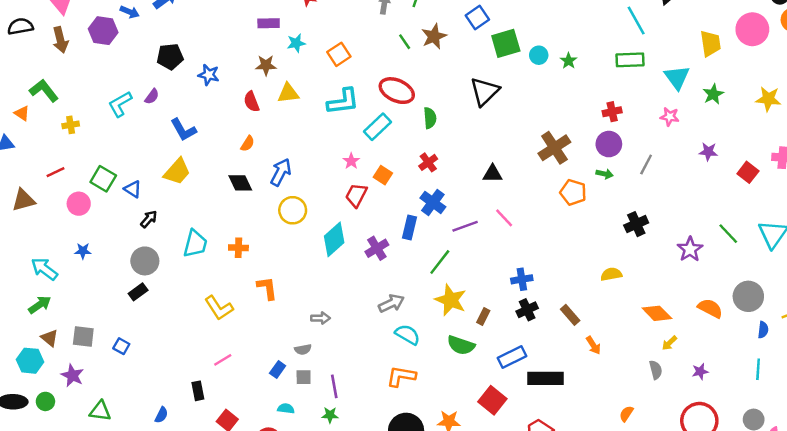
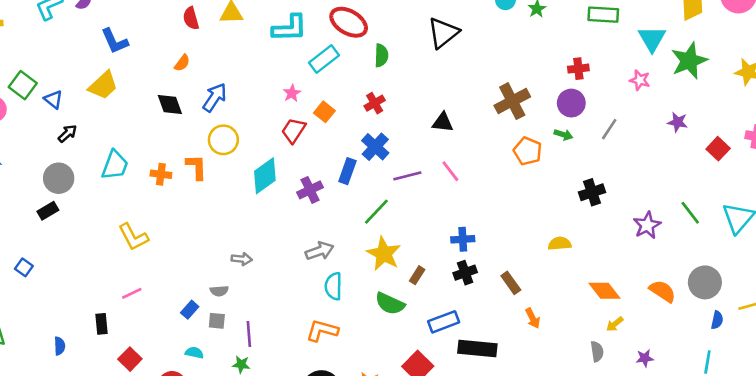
green star: (713, 94) -> (689, 61), size x1.6
orange L-shape: (267, 288) -> (196, 167), moved
cyan semicircle: (407, 335) -> (333, 286), turned -125
blue semicircle: (161, 415) -> (60, 346), turned -35

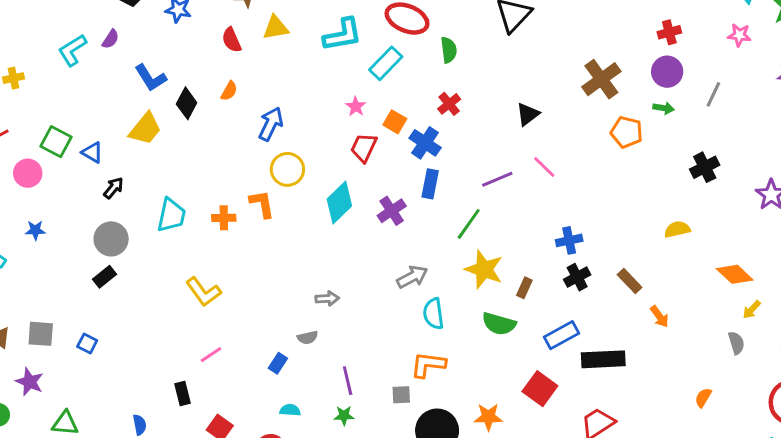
black diamond: (170, 104) -> (187, 103), moved, turned 56
black triangle: (443, 122) -> (528, 114), turned -35
blue cross: (375, 147) -> (425, 143), moved
gray square: (217, 321) -> (401, 395), moved

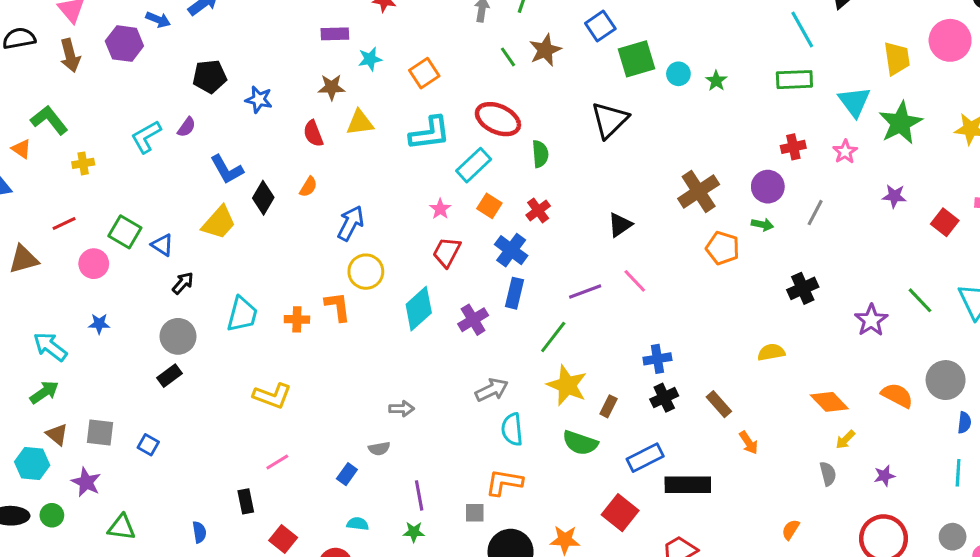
red cross: (669, 32) -> (793, 147), moved
pink star: (739, 35) -> (845, 152), turned 30
orange square: (395, 122) -> (489, 206), moved
yellow L-shape: (203, 292) -> (272, 396), turned -36

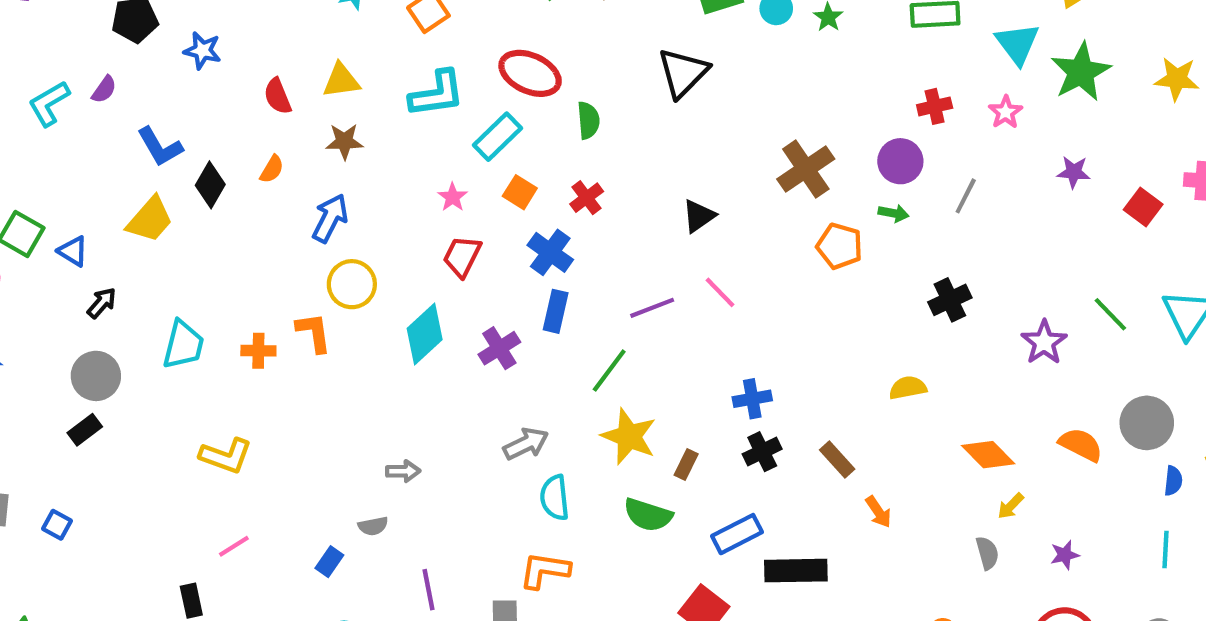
brown star: (331, 87) -> (344, 141), moved

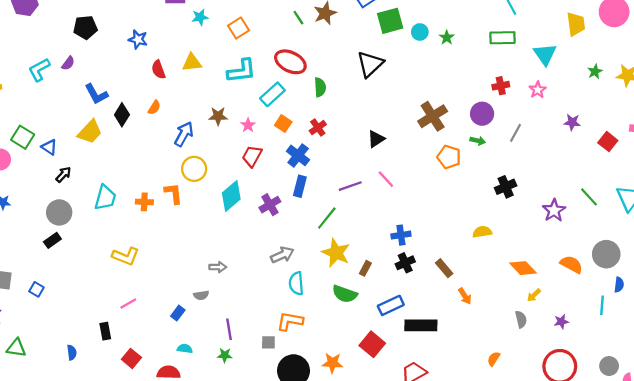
blue star: (202, 50) -> (138, 39), moved
green star: (1081, 72) -> (595, 72), moved, size x0.5
brown star: (344, 141) -> (218, 116), moved
cyan line: (1166, 549) -> (602, 305), moved

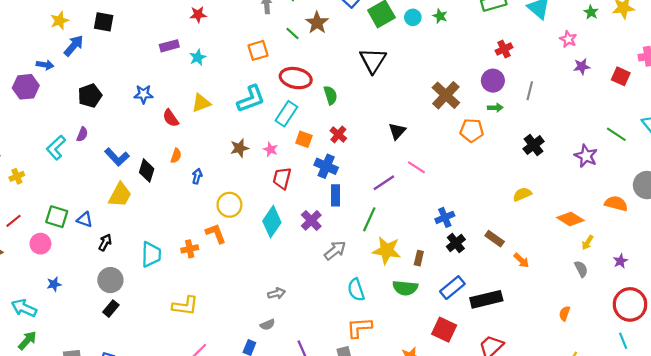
orange square: (238, 28) -> (258, 50), moved, turned 30
pink star: (538, 90) -> (568, 39), moved
blue arrow: (184, 134) -> (197, 176), moved, size x0.6
gray arrow: (282, 255) -> (335, 250), moved

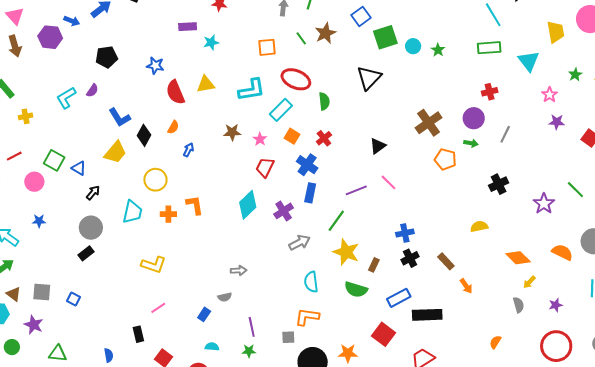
red semicircle: (171, 118) -> (175, 92), size x1.4
yellow circle: (229, 205) -> (155, 180), moved

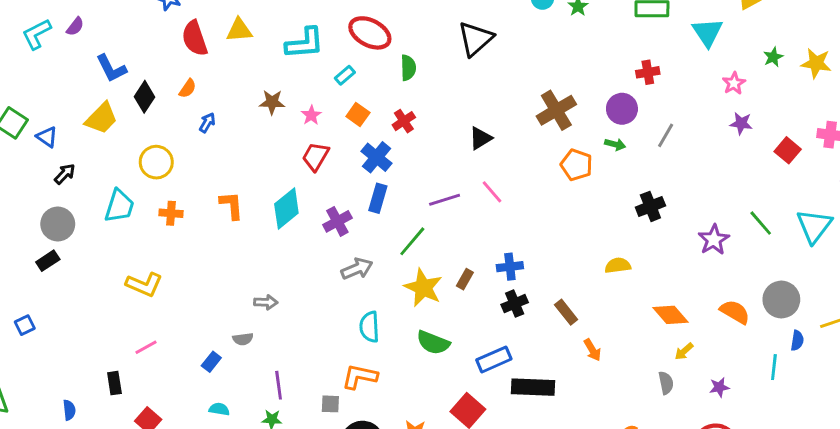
cyan rectangle: (281, 110) -> (345, 75), size x0.6
orange L-shape: (195, 205) -> (232, 205), moved
brown rectangle: (374, 265) -> (465, 279), moved
blue square: (73, 299) -> (25, 325), turned 32

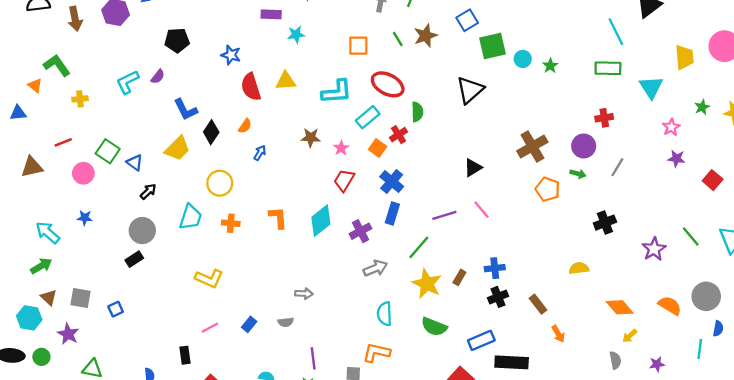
cyan rectangle: (345, 75) -> (368, 117), size x1.5
red cross: (404, 121) -> (399, 135), moved
blue rectangle: (211, 362) -> (249, 324), moved

